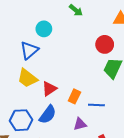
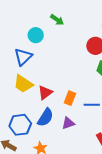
green arrow: (76, 10) -> (57, 20), moved
purple triangle: (80, 124) -> (68, 123), moved

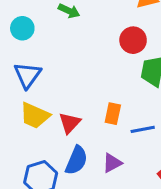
cyan circle: (36, 35) -> (22, 28), moved
orange rectangle: (70, 98) -> (113, 114), moved

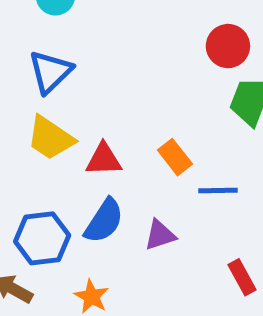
orange rectangle: (113, 114) -> (175, 157), turned -60
red triangle: (70, 123) -> (104, 160), turned 35

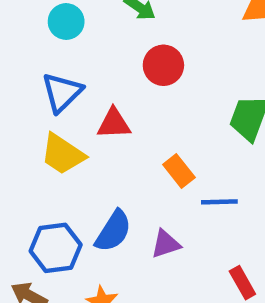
red circle: (228, 46) -> (163, 65), moved
red triangle: (104, 160) -> (114, 124), moved

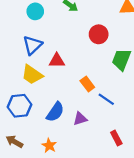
red circle: (163, 65) -> (99, 34), moved
blue line: (219, 202) -> (106, 99), turned 35
blue hexagon: (56, 248) -> (20, 106), moved

